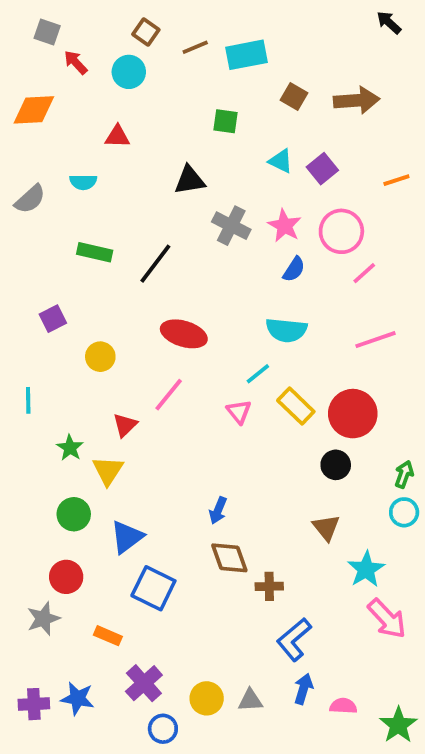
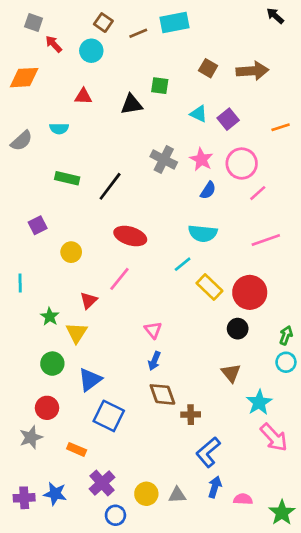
cyan rectangle: (246, 55) -> (175, 23), moved
black triangle: (190, 180) -> (132, 104), moved
pink triangle: (239, 412) -> (153, 330), moved

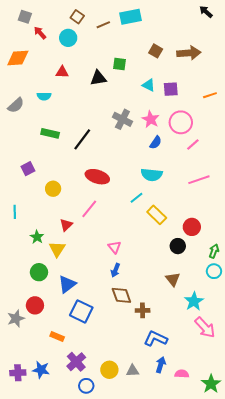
purple square: (228, 119) -> (171, 89), turned 35
red circle: (250, 292) -> (192, 227), moved, size x0.7
gray star: (31, 437) -> (16, 318), moved
blue L-shape: (208, 452) -> (156, 339), turned 65

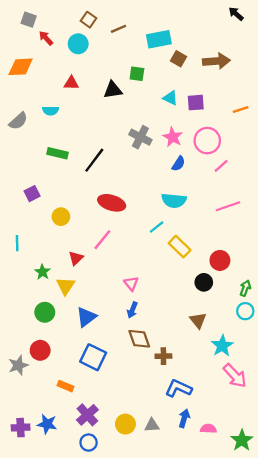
cyan rectangle: (131, 17) -> (159, 39), moved
blue triangle: (67, 284) -> (86, 317), moved
blue circle: (86, 386) -> (89, 443), moved

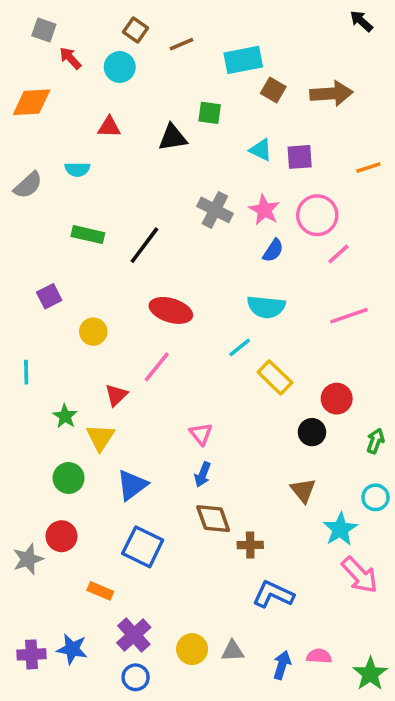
cyan circle: (245, 311) -> (375, 497), moved
blue arrow: (184, 418) -> (282, 665), moved

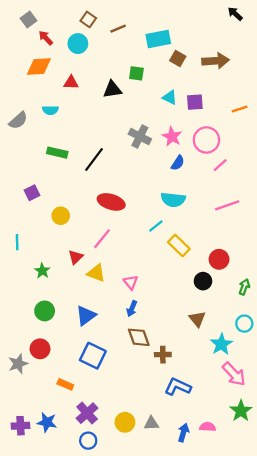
gray square: (44, 30) -> (29, 19), turned 35
orange diamond: (32, 102) -> (39, 67), moved
yellow triangle: (100, 437) -> (96, 273), moved, turned -42
green star: (370, 674) -> (241, 411), moved

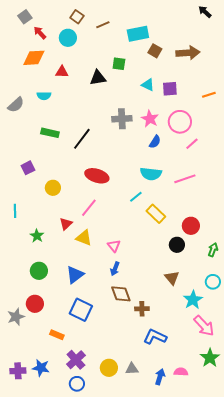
gray cross: (140, 137) -> (122, 119), turned -30
pink line: (227, 205) -> (185, 179), moved

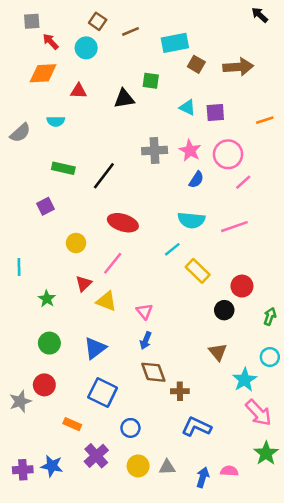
gray square: (25, 17) -> (32, 21), turned 32
purple square: (28, 168) -> (46, 206), moved
yellow circle: (53, 188) -> (76, 243), moved
blue circle: (77, 384) -> (130, 428), moved

